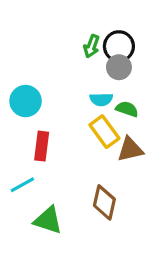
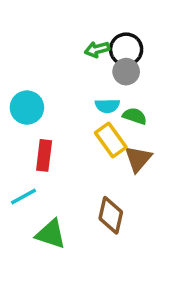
green arrow: (92, 46) -> (97, 49), turned 55
brown triangle: (130, 149) -> (138, 159), turned -36

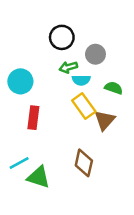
green arrow: (97, 49) -> (68, 67), moved
black circle: (126, 49) -> (62, 37), moved
green semicircle: (135, 116) -> (114, 88), moved
cyan line: (24, 196) -> (19, 163), moved

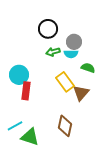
cyan semicircle: (81, 80) -> (71, 54), moved
cyan circle: (20, 81) -> (19, 75), moved

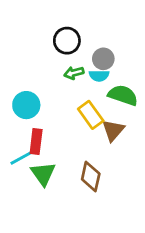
green semicircle: (88, 68) -> (123, 95), size x1.5
red rectangle: (26, 91) -> (36, 141), moved
cyan line: (15, 126) -> (21, 158), moved
green triangle: (30, 137) -> (43, 174), moved, turned 36

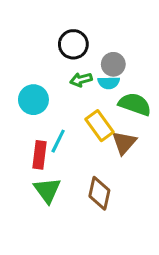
cyan circle: (26, 105) -> (33, 100), moved
cyan line: (21, 158) -> (58, 141), moved, turned -35

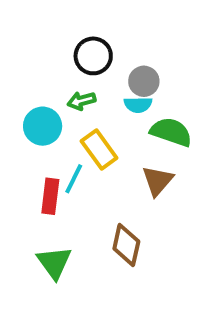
green arrow: (81, 80) -> (82, 101), moved
yellow rectangle: (99, 126) -> (99, 149), moved
green triangle: (47, 190) -> (54, 262), moved

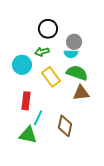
green semicircle: (171, 132) -> (77, 73), moved
cyan line: (74, 179) -> (38, 118), moved
brown triangle: (158, 181) -> (81, 93), turned 42
green triangle: (54, 262) -> (28, 135), turned -42

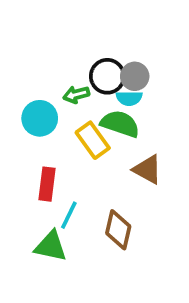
black circle: (48, 29) -> (107, 76), moved
green semicircle: (77, 73) -> (120, 124), moved
brown triangle: (81, 93) -> (147, 169), turned 36

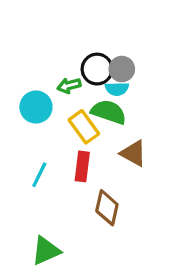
red rectangle: (47, 184) -> (82, 166), moved
cyan line: (69, 215) -> (39, 175), moved
green triangle: (51, 246) -> (46, 251), moved, turned -36

